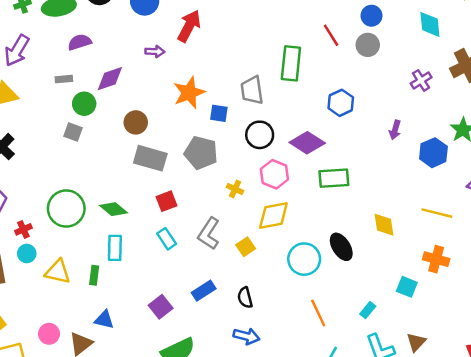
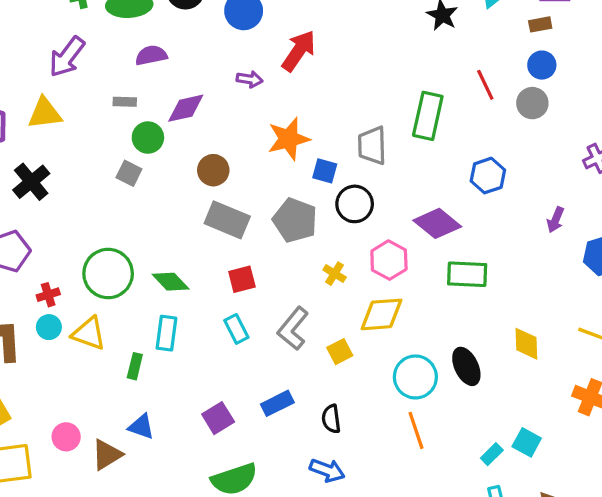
black circle: (260, 135) -> (355, 204), moved
yellow triangle: (58, 272) -> (89, 333), moved
cyan square: (407, 287) -> (527, 442), moved
orange line: (318, 313) -> (416, 430), moved

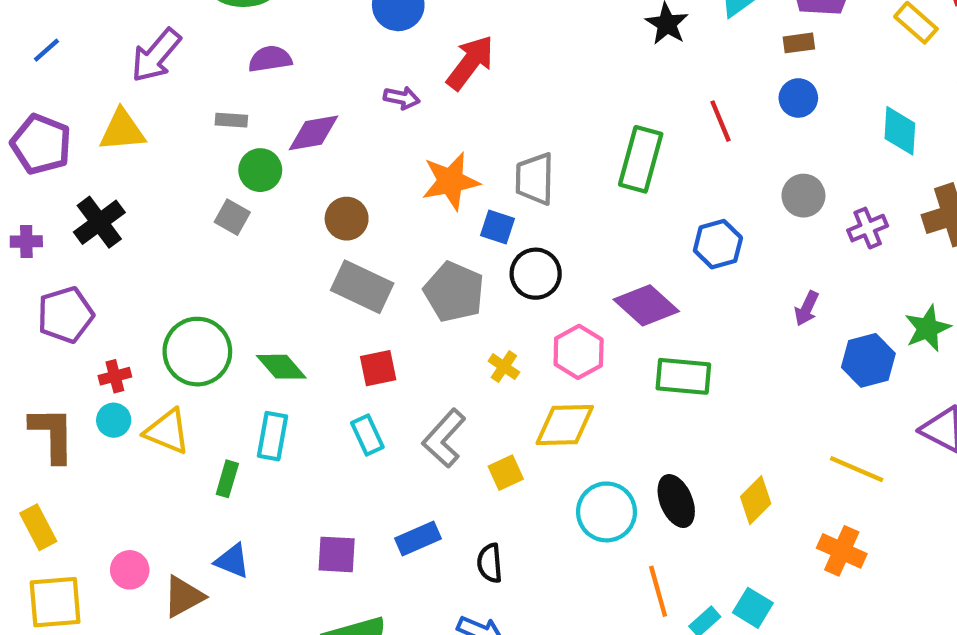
gray circle: (532, 103) -> (803, 196), moved
gray trapezoid: (372, 145) -> (535, 179), moved
yellow diamond: (526, 344) -> (756, 500), moved, turned 44
purple square: (218, 418) -> (337, 554), turned 32
orange line: (416, 430) -> (658, 591), moved

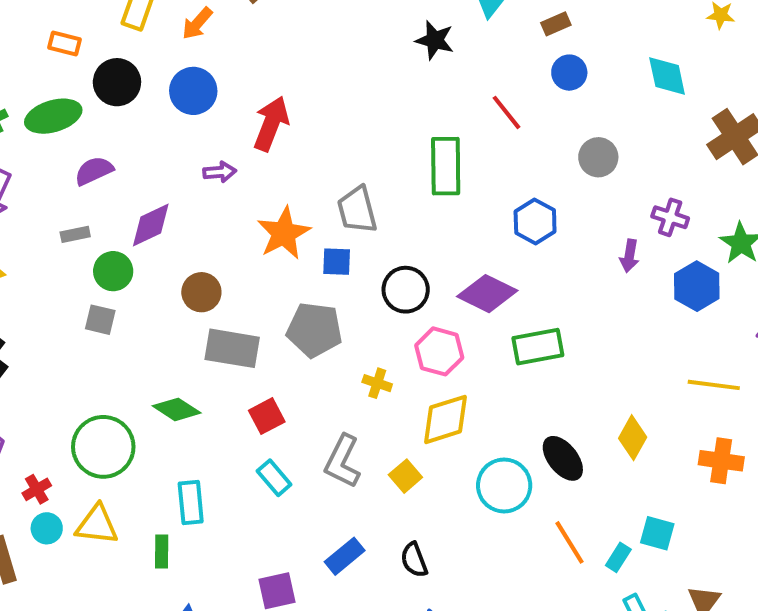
purple cross: (868, 228) -> (670, 217), moved, turned -33
black circle: (536, 274) -> (406, 290), moved
green diamond: (281, 367) -> (177, 409), moved

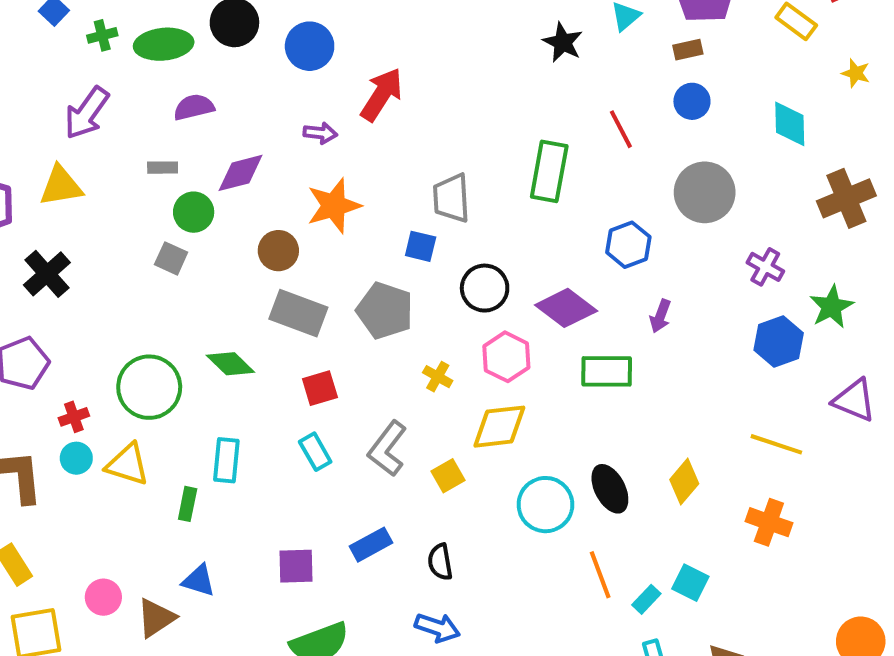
gray circle: (598, 157) -> (705, 192), size x1.5
orange star: (284, 233) -> (334, 206), moved
purple arrow: (629, 256) -> (660, 316), moved

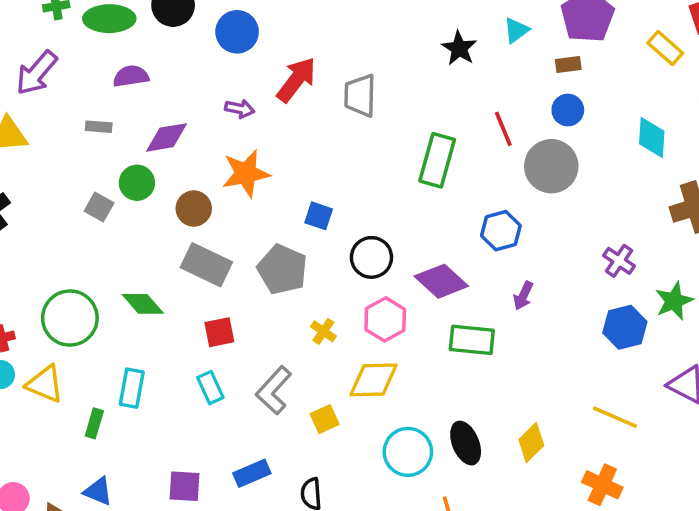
gray circle: (705, 192) -> (551, 166), moved
gray trapezoid: (451, 198) -> (360, 95), moved
green circle: (194, 212) -> (137, 183), moved

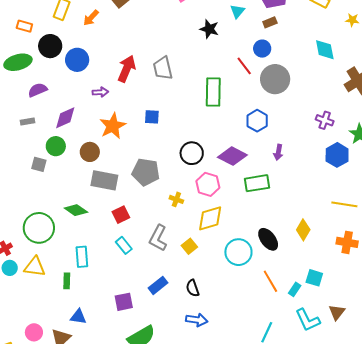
blue circle: (237, 32) -> (77, 60), moved
blue circle: (568, 110) -> (262, 49), moved
blue square: (319, 216) -> (152, 117), moved

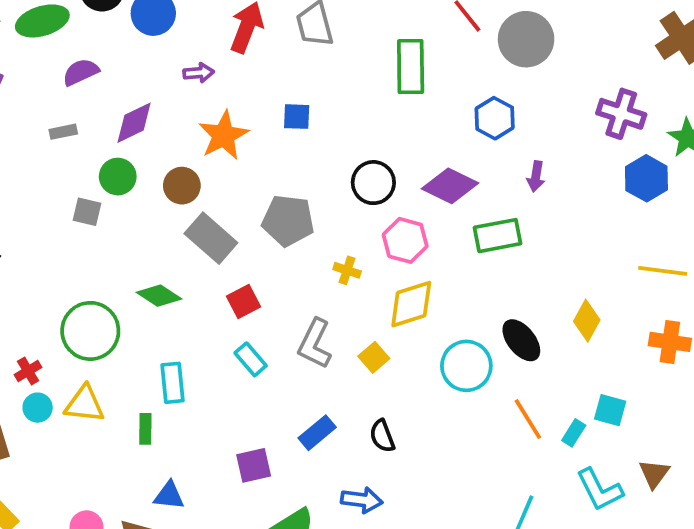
purple cross: (325, 120) -> (621, 114), size x1.4
gray rectangle: (104, 180) -> (211, 238), turned 32
blue arrow: (197, 320) -> (362, 500), moved

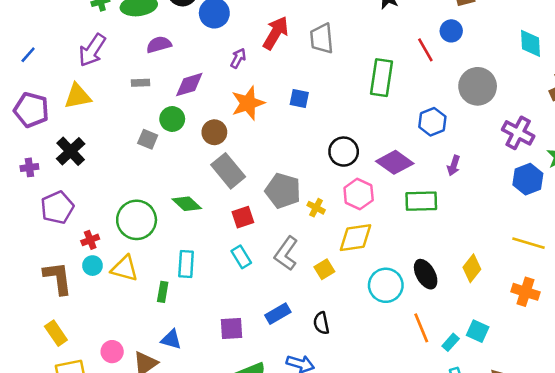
gray circle: (526, 39) -> (478, 86), moved
purple arrow: (199, 73) -> (238, 58), turned -66
gray pentagon: (288, 221) -> (283, 191), moved

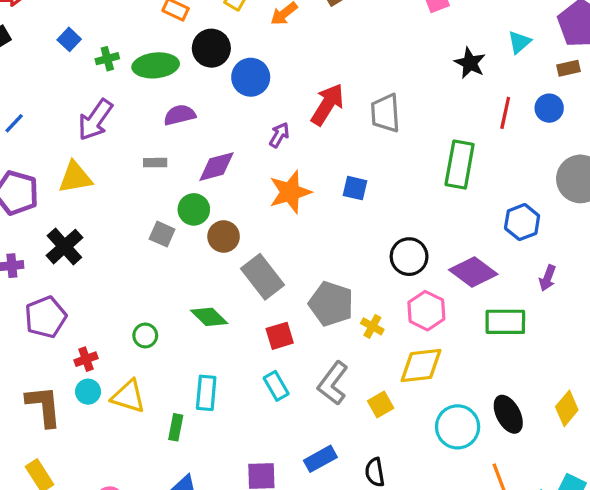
red line: (425, 50) -> (505, 113), moved, turned 40
brown circle: (214, 132) -> (224, 236), moved
green circle: (137, 220) -> (145, 335), size x0.5

